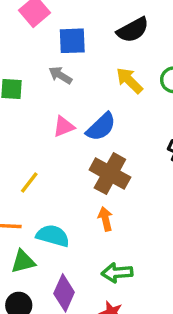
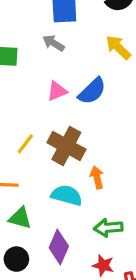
brown cross: (110, 174) -> (66, 146), moved
cyan semicircle: (53, 236) -> (67, 195), moved
green triangle: (23, 262) -> (20, 218), turned 30

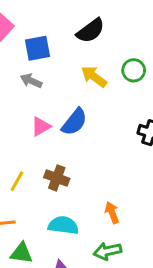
brown cross: (66, 146) -> (57, 178), size x0.7
orange arrow: (97, 177) -> (112, 213), moved

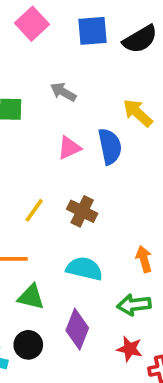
blue square: (37, 48) -> (93, 31), moved
yellow arrow: (94, 77) -> (138, 113), moved
blue semicircle: (74, 122) -> (110, 146), turned -56

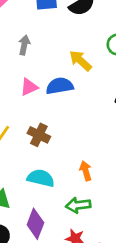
gray arrow: (63, 92) -> (24, 45), turned 72
blue semicircle: (110, 146) -> (60, 86), turned -88

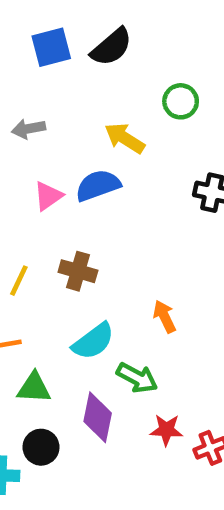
gray arrow: (24, 45) -> (29, 129), turned -102
cyan semicircle: (41, 178) -> (93, 341), turned 140
green arrow: (78, 205) -> (137, 378), moved, turned -135

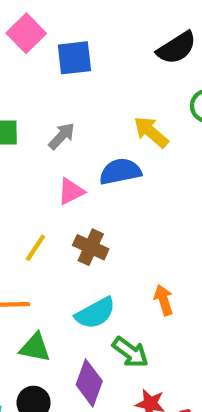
blue square: (51, 47) -> (74, 58), moved
black semicircle: (112, 47) -> (177, 48), moved
gray arrow: (29, 129) -> (62, 136), moved, turned 136
pink triangle: (48, 196) -> (71, 191), moved

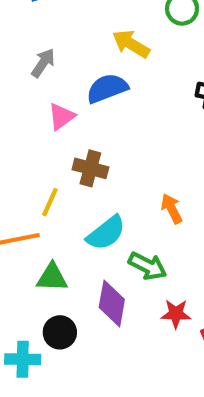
yellow line: (35, 248) -> (50, 202), moved

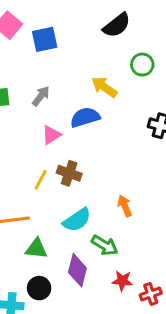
yellow line: (50, 202) -> (41, 180), moved

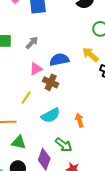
yellow arrow: (104, 87) -> (90, 55), moved
brown cross: (69, 173) -> (51, 82), moved
cyan semicircle: (77, 220) -> (51, 115), moved

